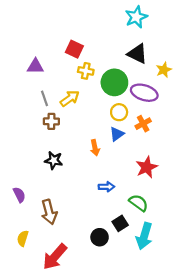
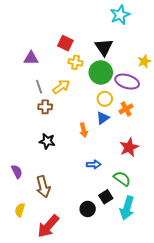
black triangle: (137, 54) -> (104, 47), moved, turned 30

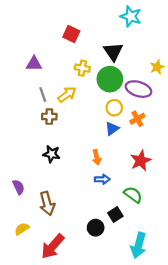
cyan star: (120, 15) -> (131, 16), turned -30
red square: (65, 43) -> (71, 34), moved
orange arrow: (84, 130) -> (97, 157), moved
cyan arrow: (127, 208) -> (138, 245), moved
yellow semicircle: (20, 210) -> (22, 229), turned 40

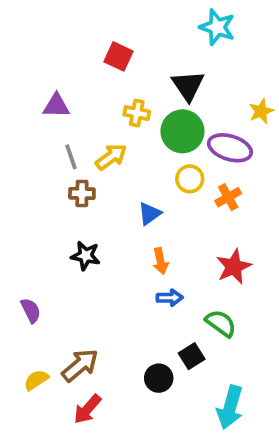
blue triangle: (112, 129) -> (150, 214), moved
brown arrow: (47, 203) -> (80, 365), moved, turned -115
red arrow: (53, 246) -> (87, 409), size x0.7

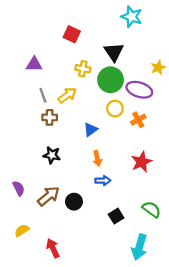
green semicircle: (221, 323) -> (152, 209), moved
brown arrow: (80, 365) -> (48, 196), moved
black circle: (159, 378) -> (74, 202), moved
red arrow: (87, 409) -> (53, 248), turned 114

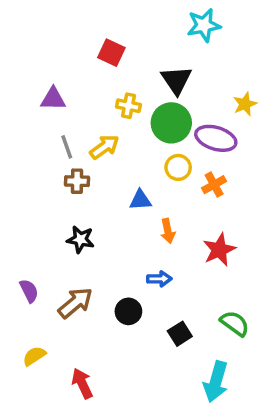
cyan star: (132, 17) -> (204, 25), turned -30
blue triangle: (91, 130) -> (140, 200), turned 32
orange arrow: (97, 158) -> (168, 231), moved
black circle: (74, 202) -> (128, 311), moved

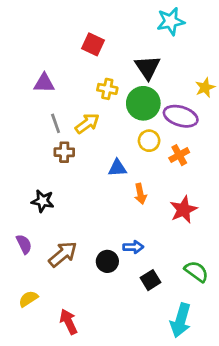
black star: (80, 239) -> (43, 201), moved
blue arrow: (159, 279) -> (133, 247), moved

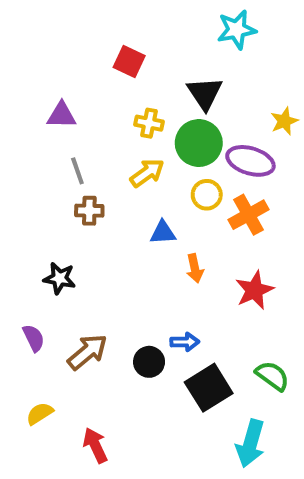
yellow arrow: (87, 123) -> (147, 173), moved
orange cross: (179, 155) -> (248, 215), size x1.4
black square: (150, 280) -> (209, 388), size x1.6

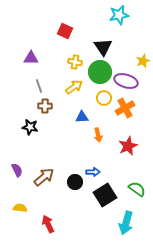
black star: (60, 278) -> (30, 127), moved
yellow semicircle: (40, 414) -> (20, 208), turned 40

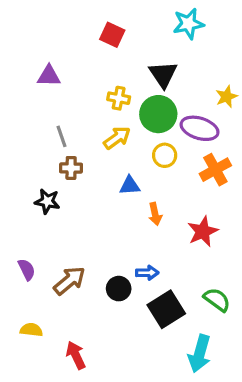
red square: (65, 31) -> (112, 35), moved
purple triangle: (31, 58) -> (49, 76), moved
orange cross: (125, 108) -> (215, 170), moved

